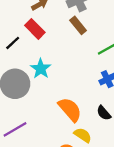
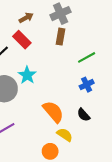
brown rectangle: (78, 25) -> (61, 37), turned 49

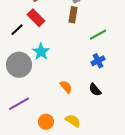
orange semicircle: (53, 112) -> (66, 87), size x0.6
yellow semicircle: (65, 135) -> (73, 121), moved
orange circle: (50, 151) -> (46, 122), moved

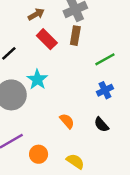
red rectangle: (36, 18) -> (47, 39), moved
orange circle: (46, 122) -> (39, 154), moved

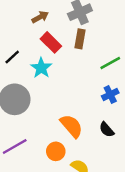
cyan star: (37, 79) -> (41, 68), moved
orange semicircle: (67, 121) -> (72, 126), size x1.5
orange circle: (39, 154) -> (56, 151), moved

